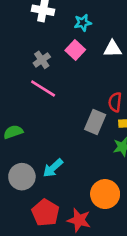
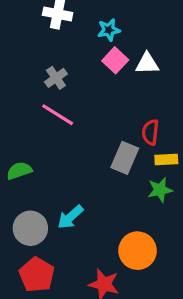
pink square: (75, 50) -> (115, 60), moved
red pentagon: (45, 213) -> (37, 275), moved

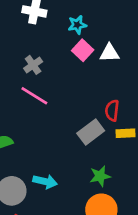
gray rectangle: (125, 158) -> (91, 132), turned 30
green star: (160, 190) -> (100, 176), moved
cyan arrow: (70, 217) -> (45, 181), turned -125

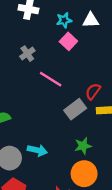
white triangle: (109, 53) -> (91, 20), moved
pink line: (34, 96) -> (51, 79), moved
red semicircle: (112, 111) -> (93, 91), turned 30

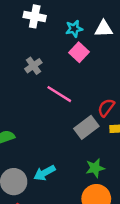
cyan arrow: (37, 150) -> (44, 173), turned 138

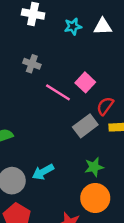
pink square: (79, 52) -> (85, 82), moved
gray cross: (33, 66) -> (32, 64), turned -35

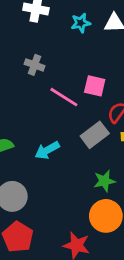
pink square: (85, 82) -> (95, 86), turned -30
cyan arrow: (43, 172) -> (47, 150), moved

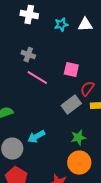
pink line: (64, 97) -> (37, 78), moved
cyan arrow: (47, 150) -> (36, 137), moved

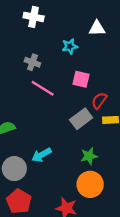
cyan star: (61, 25) -> (70, 46), moved

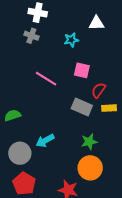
gray cross: (32, 62) -> (31, 36), moved
gray rectangle: (81, 119) -> (82, 107), turned 60

